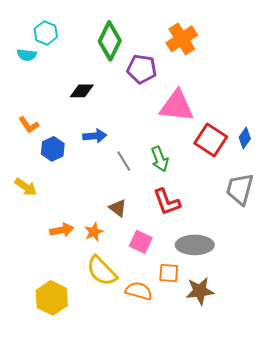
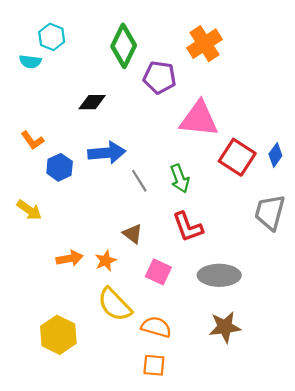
blue arrow: (95, 136) -> (107, 153), size x1.4
orange square: (169, 273) -> (154, 365), moved

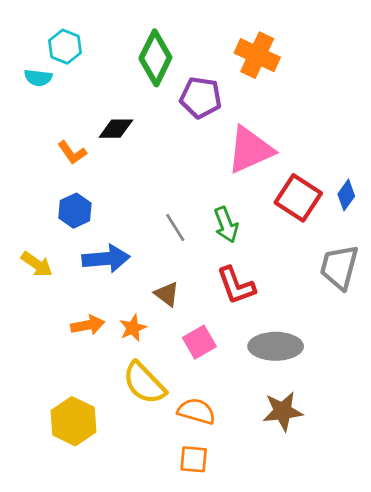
orange cross: (205, 44) -> (257, 55), turned -32
pink triangle: (199, 119) -> (250, 150), turned -30
orange L-shape: (33, 140) -> (72, 153), moved
blue arrow: (107, 153) -> (106, 259), moved
pink square: (158, 272) -> (199, 342), turned 35

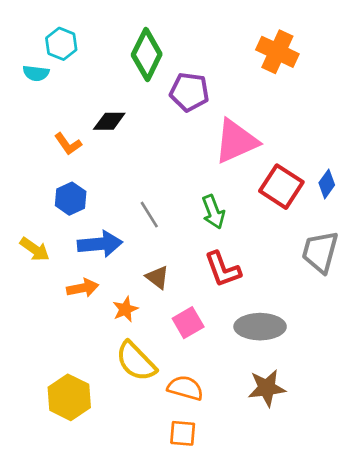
orange cross: (257, 55) -> (277, 52), moved
gray line: (175, 228) -> (149, 215), moved
orange arrow: (88, 325) -> (83, 288), moved

